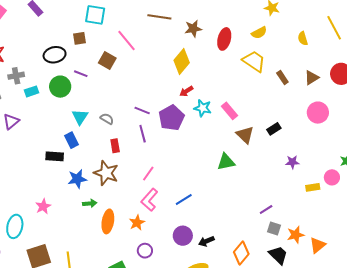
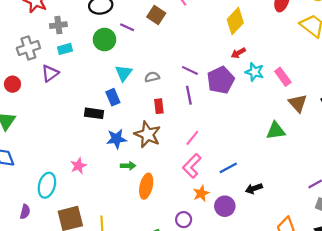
cyan rectangle: (31, 91) -> (65, 49), moved
gray semicircle: (107, 119) -> (152, 77), turned -48
orange star: (137, 223) -> (201, 193), moved
black arrow: (206, 241) -> (254, 189), moved

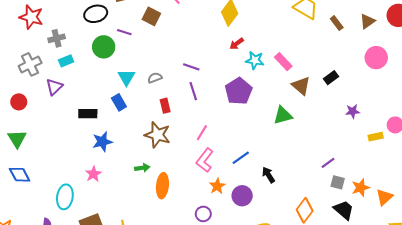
purple pentagon: (221, 80) -> (239, 91), moved
black rectangle: (94, 113) -> (88, 114), moved
blue star: (117, 139) -> (102, 142), moved
black arrow: (254, 189) -> (268, 175), turned 84

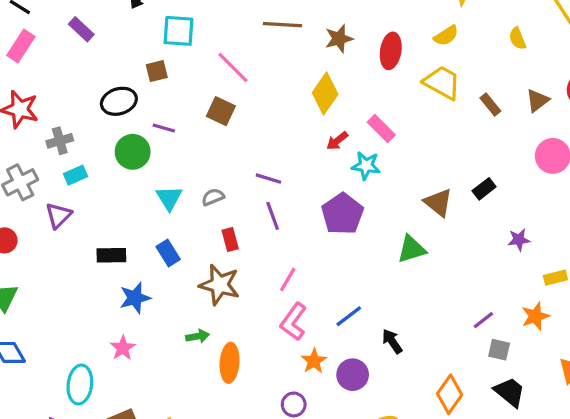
brown square: (151, 16) -> (221, 111), moved
pink rectangle: (283, 62) -> (381, 129), moved
blue rectangle: (119, 102) -> (168, 253), moved
orange star: (361, 188) -> (535, 316), moved

